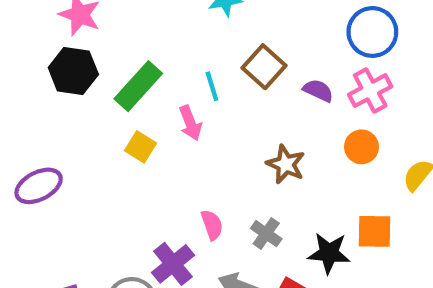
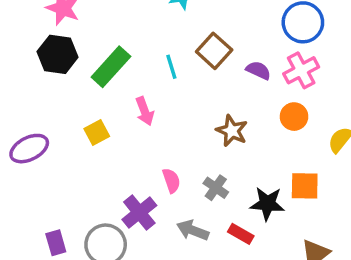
pink arrow: (190, 123) -> (145, 111), moved
yellow square: (140, 147) -> (97, 133), moved, turned 30

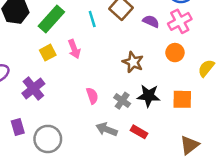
yellow square: (97, 133) -> (48, 53), moved
black star: (267, 204) -> (149, 96), moved
purple cross: (139, 213) -> (33, 89), moved
purple rectangle: (56, 243) -> (18, 127), moved

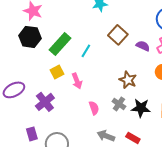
cyan line: (92, 19) -> (86, 51), moved, turned 48
pink arrow: (74, 49) -> (77, 81), moved
gray cross: (122, 101) -> (119, 104), moved

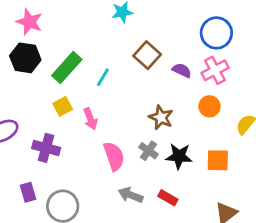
purple cross: (45, 102) -> (46, 148), turned -36
pink semicircle: (94, 108) -> (114, 156), size x1.5

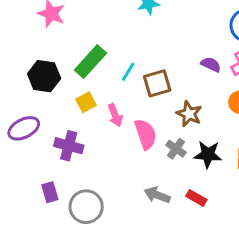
brown square: (147, 55) -> (157, 83), moved, turned 32
black hexagon: (25, 58) -> (44, 76), moved
pink semicircle: (114, 156) -> (146, 134), moved

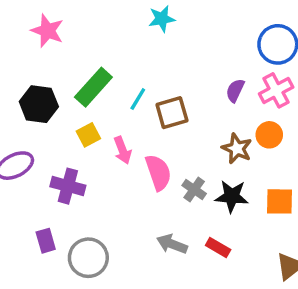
purple semicircle: (211, 65) -> (235, 90), turned -90
brown star: (189, 114) -> (237, 148), moved

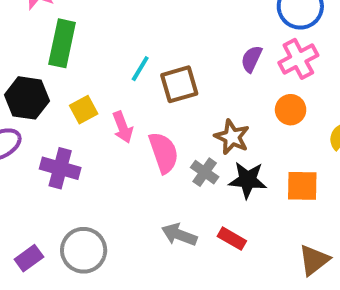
green rectangle: (93, 87) -> (62, 43), moved, turned -30
black hexagon: (39, 104) -> (27, 98), moved
brown star: (237, 148) -> (232, 137), moved
purple rectangle: (46, 241) -> (29, 258), moved, turned 70

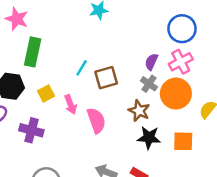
orange circle: (291, 110) -> (176, 94), size x1.6
gray cross: (205, 172) -> (149, 84), moved

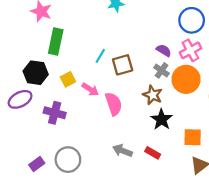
purple semicircle: (151, 62) -> (164, 50), turned 96
pink arrow: (71, 105) -> (90, 89), turned -36
black star: (149, 138) -> (162, 119), turned 30
orange square: (183, 141) -> (193, 137), moved

